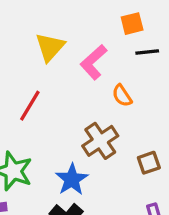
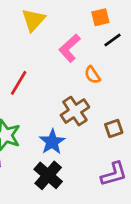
yellow triangle: (50, 47) -> (33, 20), moved
black line: (147, 52) -> (112, 40), turned -30

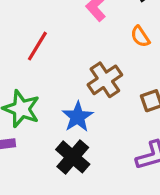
orange semicircle: (92, 75) -> (140, 36), moved

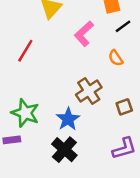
red line: (37, 46) -> (25, 51), moved

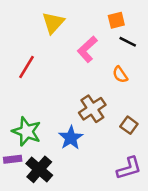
black line: (123, 26) -> (128, 42), turned 63
brown square: (124, 107) -> (129, 125), turned -35
black cross: (64, 150) -> (39, 169), moved

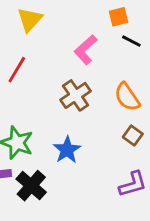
yellow triangle: (53, 23) -> (30, 20), moved
orange semicircle: (120, 75) -> (127, 97), moved, size x1.5
brown cross: (92, 109) -> (76, 95), moved

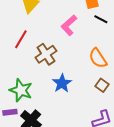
brown cross: (76, 95) -> (46, 54), moved
blue star: (67, 150) -> (62, 83), moved

